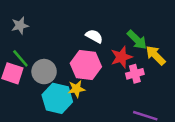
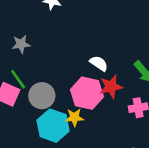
red star: (121, 57) -> (111, 87), moved

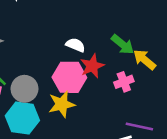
yellow star: (74, 117) -> (62, 104), size x1.4
cyan hexagon: (53, 126) -> (22, 118), moved

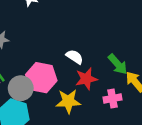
pink hexagon: (69, 77) -> (41, 78), moved
yellow star: (62, 104) -> (68, 101), moved

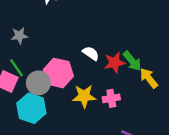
red star: (86, 79) -> (115, 63), moved
pink cross: (113, 98) -> (111, 98), moved

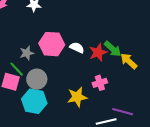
gray star: (19, 36) -> (27, 53), moved
pink hexagon: (58, 73) -> (52, 44), moved
yellow star: (84, 96) -> (77, 97), moved

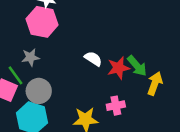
pink hexagon: (52, 44) -> (42, 22), moved
yellow arrow: (129, 61) -> (155, 83), turned 60

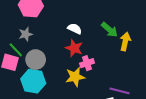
red star: (118, 68) -> (74, 48), moved, turned -30
pink cross: (116, 106) -> (87, 63), moved

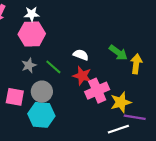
green line: (16, 50) -> (53, 67), moved
pink cross: (87, 63) -> (97, 91), size x1.5
yellow star: (75, 77) -> (121, 102), moved

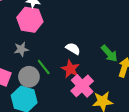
green line: (53, 67) -> (44, 67), moved
pink cross: (97, 91) -> (82, 86), turned -30

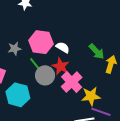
pink hexagon: (30, 20) -> (41, 42), moved
gray circle: (29, 77) -> (45, 75), moved

